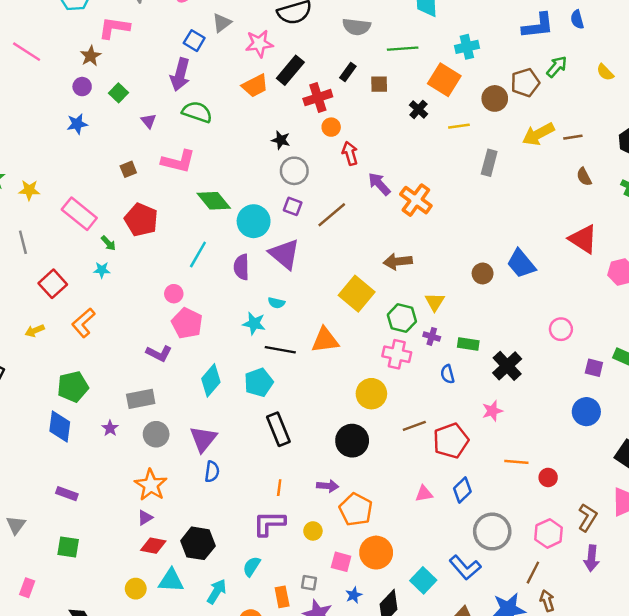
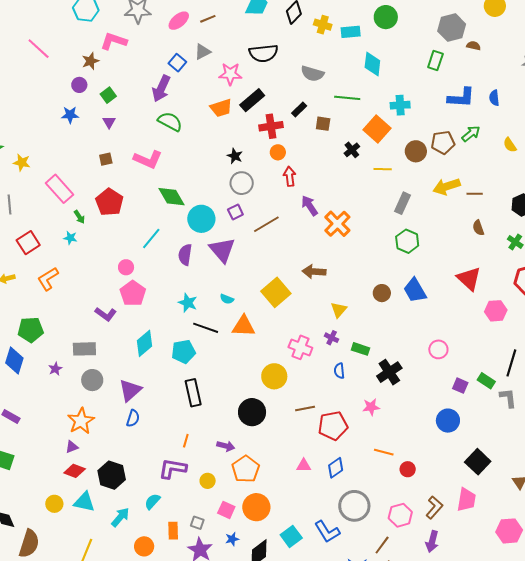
purple triangle: (149, 121) -> (109, 122), moved
purple square: (293, 206) -> (235, 212), turned 35
cyan semicircle: (276, 303) -> (227, 299), moved
green hexagon: (402, 318) -> (407, 241), moved

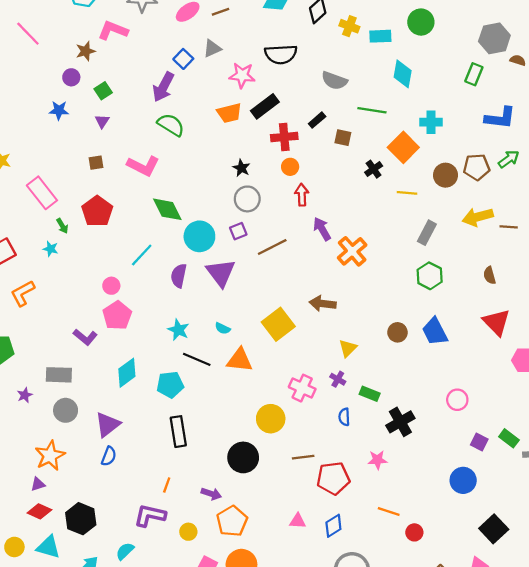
brown semicircle: (478, 228) -> (490, 275), moved

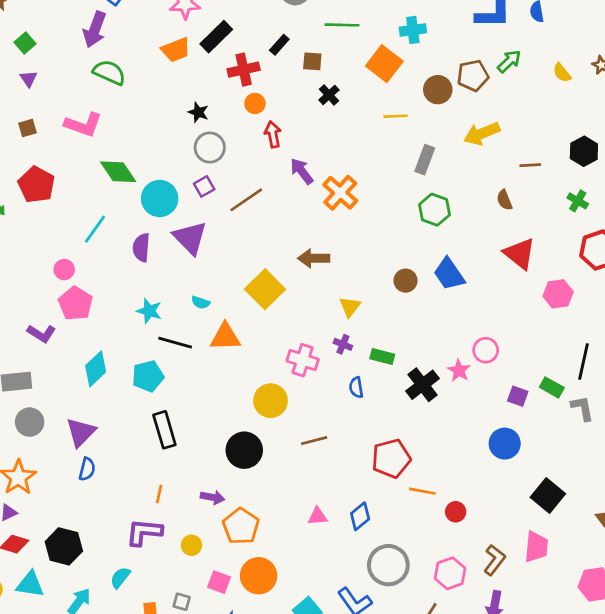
black cross: (374, 169) -> (329, 95), moved
brown line: (509, 227) -> (530, 165), moved
pink star: (377, 460) -> (459, 370), moved, turned -30
red pentagon: (333, 478) -> (391, 458), moved

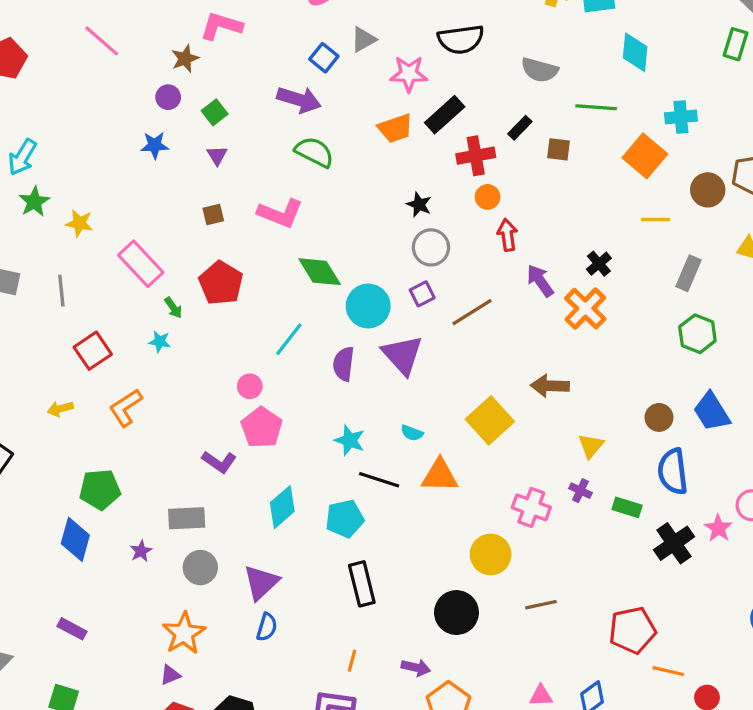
purple arrow: (95, 29) -> (299, 100), turned -96
black cross: (329, 95) -> (599, 264), moved
blue semicircle: (356, 387) -> (673, 471), moved, size x1.8

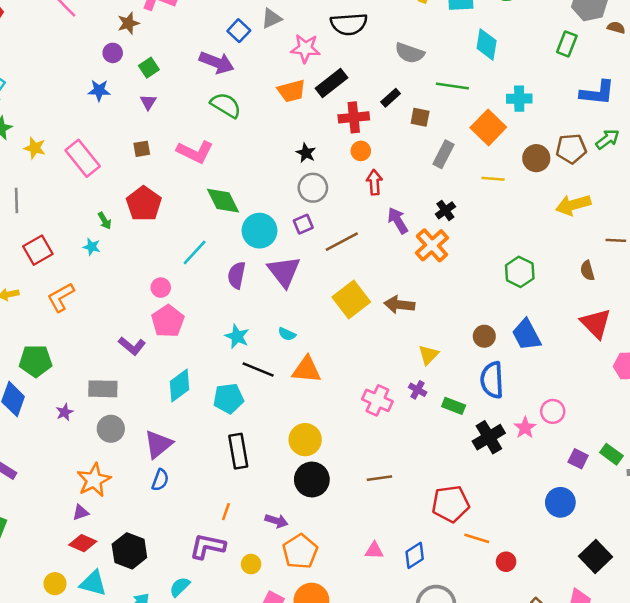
pink rectangle: (141, 264) -> (83, 158), moved
gray rectangle: (688, 273) -> (443, 154), moved
yellow square: (490, 420) -> (351, 299), moved
yellow circle: (491, 554) -> (305, 440), moved

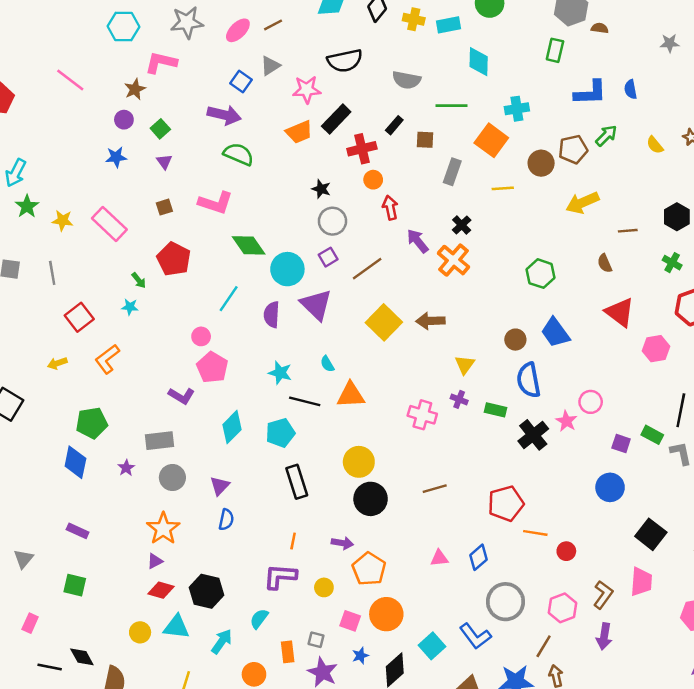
cyan semicircle: (287, 334) -> (327, 364), turned 42
purple triangle: (158, 444) -> (220, 486), size x0.7

